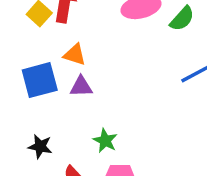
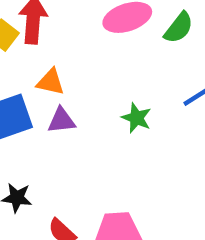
green star: (105, 141) -> (136, 118), moved

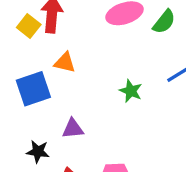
purple triangle: (61, 120) -> (73, 129), moved

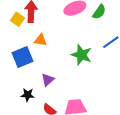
green star: (131, 91) -> (81, 55), size x1.5
purple triangle: (73, 129) -> (48, 80), turned -32

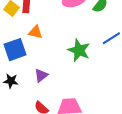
black star: (28, 95) -> (11, 81), moved

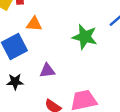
purple triangle: (41, 75) -> (47, 71), turned 40

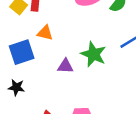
purple triangle: (47, 71) -> (65, 66), moved

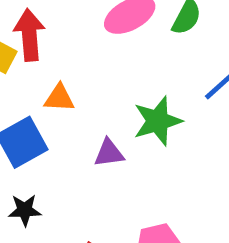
green star: (93, 54) -> (158, 121), turned -30

